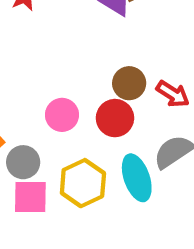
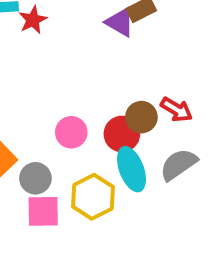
brown circle: (129, 83) -> (141, 117), moved
cyan ellipse: (137, 178) -> (131, 169), moved

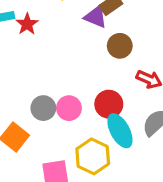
brown circle: (141, 117) -> (120, 46), moved
gray circle: (35, 178) -> (43, 108), moved

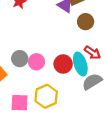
brown circle: (120, 46) -> (86, 22), moved
cyan ellipse: (120, 131) -> (80, 64), moved

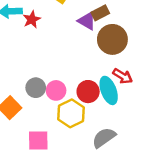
brown circle: (86, 22) -> (112, 39), size x1.5
gray semicircle: (92, 82) -> (104, 138), moved
yellow hexagon: (46, 96) -> (71, 113), moved

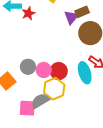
purple triangle: (87, 21) -> (71, 17), turned 35
red circle: (88, 92) -> (59, 71), moved
gray semicircle: (104, 138) -> (40, 101), moved

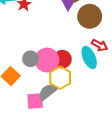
pink circle: (44, 70) -> (47, 60), size x1.5

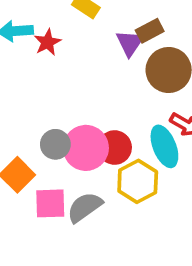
yellow hexagon: (60, 78) -> (138, 181), moved
pink square: (35, 101) -> (50, 203), moved

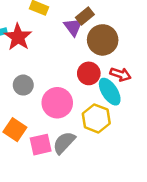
red star: (47, 42) -> (18, 37), size x1.5
gray circle: (55, 144) -> (23, 85), moved
red circle: (115, 148) -> (89, 73), moved

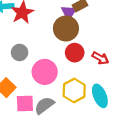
brown circle: (103, 40) -> (66, 28), moved
cyan ellipse: (110, 92) -> (100, 96), moved

